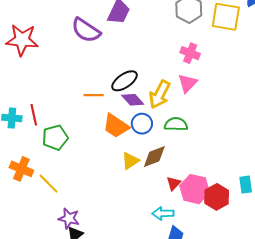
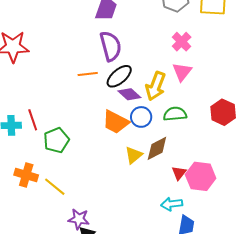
purple semicircle: (86, 30) -> (111, 46), moved, turned -132
pink cross: (190, 53) -> (182, 42), turned 30
orange line: (94, 95) -> (88, 74), moved
red hexagon: (217, 197) -> (223, 112), moved

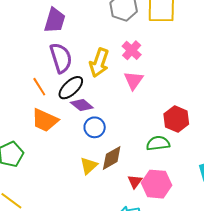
orange line: (88, 74) -> (39, 87), turned 66
yellow arrow: (156, 86) -> (99, 63), moved
green semicircle: (175, 114) -> (158, 143), moved
orange trapezoid: (116, 122) -> (45, 120), moved

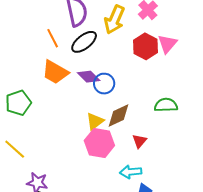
pink triangle: (133, 80) -> (167, 44), moved
purple diamond: (82, 105) -> (89, 77), moved
red hexagon: (176, 119) -> (146, 46), moved
pink hexagon: (157, 184) -> (99, 143), moved

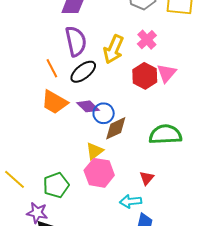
green pentagon: (18, 103) -> (56, 185), moved
green semicircle: (166, 105) -> (165, 134), size x1.4
brown diamond: (119, 116) -> (116, 128), moved
red triangle: (139, 141) -> (147, 178), moved

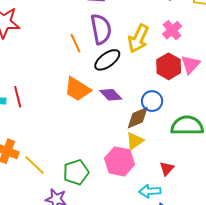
orange line: (52, 68) -> (76, 43), moved
blue circle: (104, 113) -> (152, 101), moved
yellow triangle: (94, 151) -> (135, 141), moved

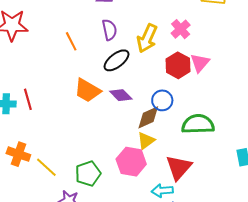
purple semicircle: (101, 29) -> (109, 30), size x0.7
orange line: (76, 43) -> (71, 41), moved
red triangle: (167, 168) -> (179, 167), size x1.8

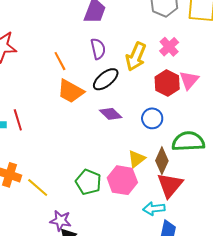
orange trapezoid: (87, 90) -> (71, 91), moved
brown diamond: (148, 117) -> (162, 161), moved, turned -40
green pentagon: (88, 174) -> (88, 182), moved, turned -30

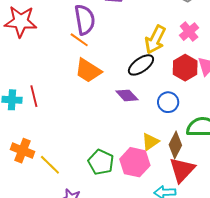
purple semicircle: (98, 49) -> (85, 20), moved, size x1.4
orange line: (60, 61) -> (79, 40), turned -30
black ellipse: (106, 79) -> (141, 65), moved

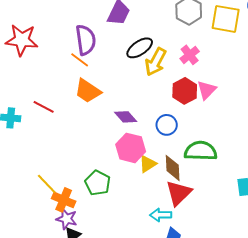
black ellipse: (141, 65) -> (140, 48), moved
red line: (34, 96) -> (44, 107), moved, turned -50
brown diamond: (175, 145) -> (173, 168), turned -32
orange cross: (22, 151) -> (64, 200), moved
pink hexagon: (135, 162) -> (131, 148), moved

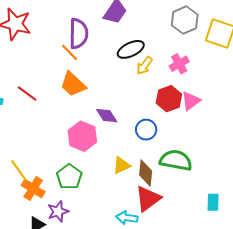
yellow arrow: (156, 62) -> (145, 66), size x0.7
pink hexagon: (131, 148) -> (82, 136), moved
purple star: (67, 219) -> (58, 211), moved, turned 30

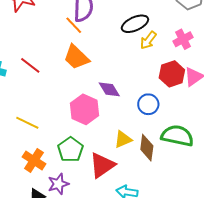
yellow line: (19, 170) -> (27, 123), moved, turned -30
red triangle: (148, 199) -> (102, 165), moved

